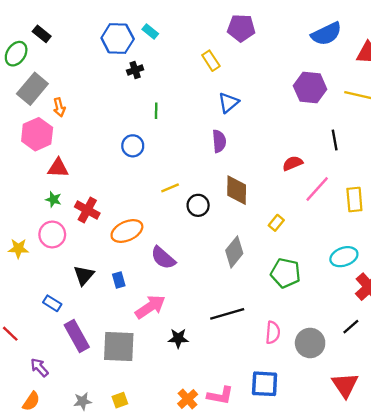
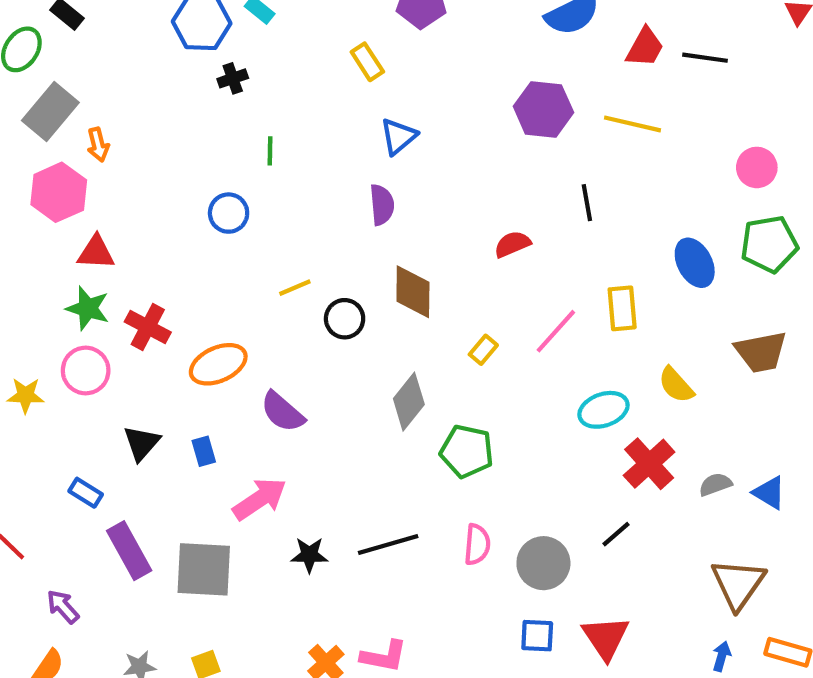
pink line: (317, 189) -> (556, 331), moved
green star: (53, 199) -> (88, 308), size x1.5
green pentagon: (286, 273) -> (467, 451), moved
black line: (227, 314) -> (388, 544), moved
blue square: (265, 384) -> (537, 636), moved, size x0.7

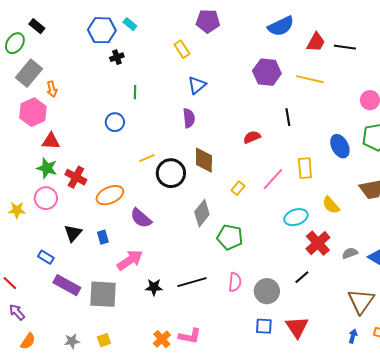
black circle: (345, 319) -> (171, 173), size x1.5
purple rectangle: (129, 551) -> (67, 285), turned -32
purple arrow: (63, 607) -> (17, 312), moved

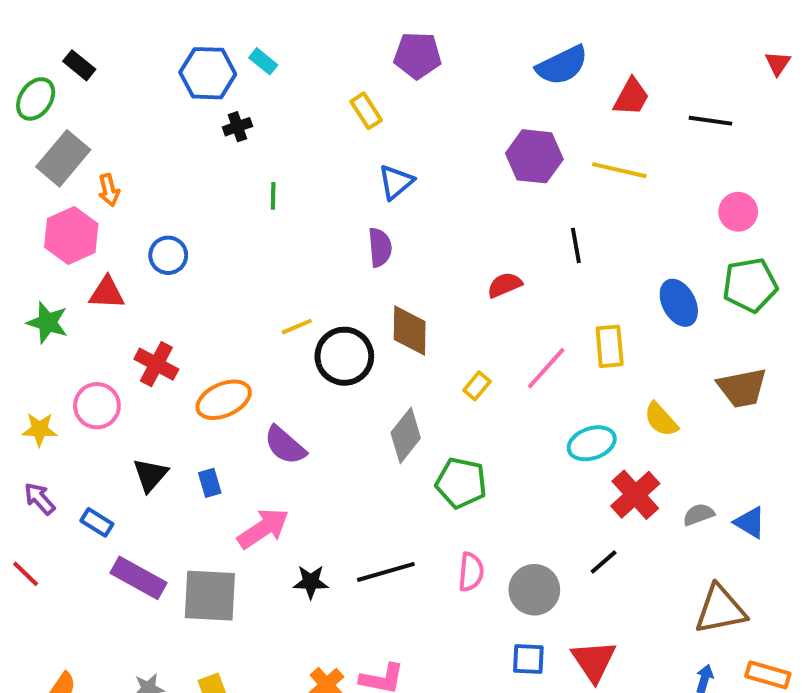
black line: (345, 47) -> (710, 121), moved
blue circle: (115, 122) -> (168, 255), moved
green star: (47, 168) -> (47, 323), moved
brown triangle: (361, 301) -> (720, 610), turned 44
purple arrow: (17, 312) -> (40, 499), moved

